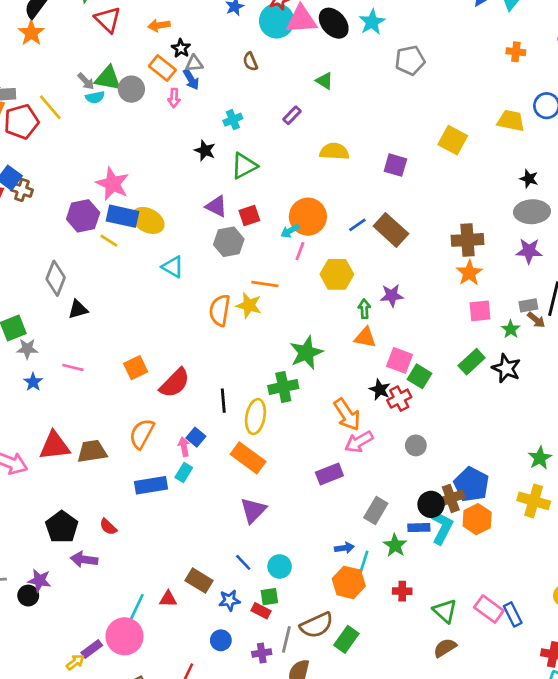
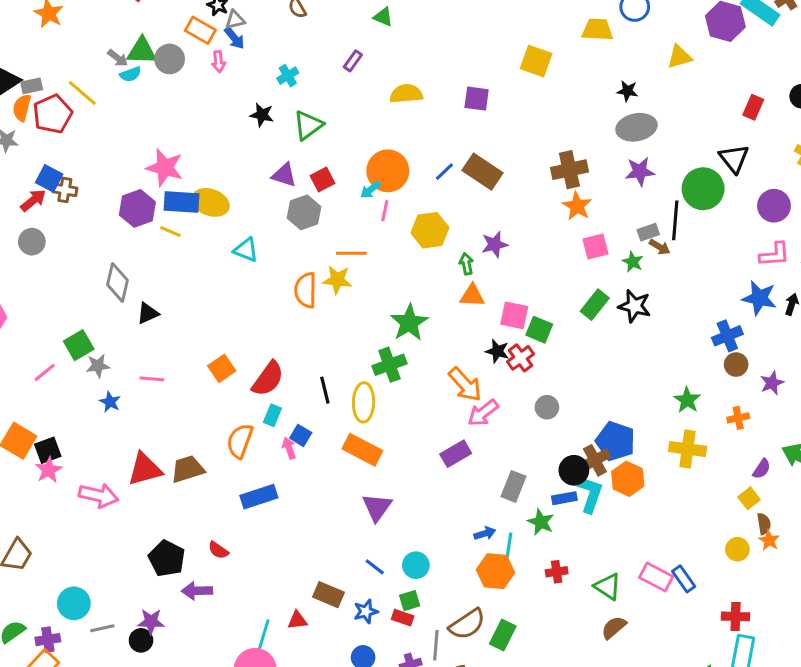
cyan rectangle: (184, 473) -> (272, 415), moved

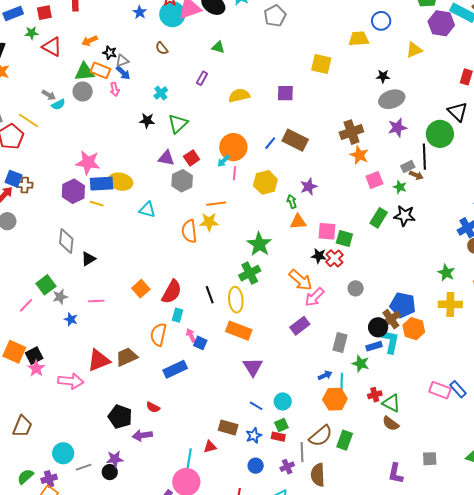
green triangle: (142, 51) -> (84, 72), moved
blue square: (301, 435) -> (200, 343), moved
green triangle: (608, 587) -> (391, 403), moved
brown semicircle: (614, 627) -> (391, 424), moved, turned -96

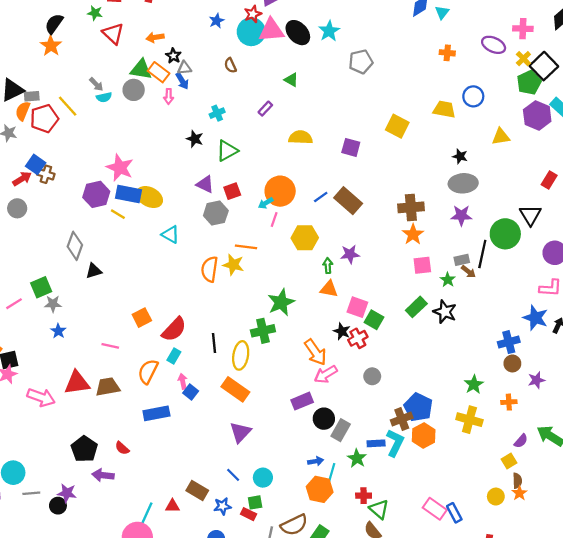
pink line: (96, 301) -> (110, 346), moved
black circle: (378, 327) -> (324, 419), moved

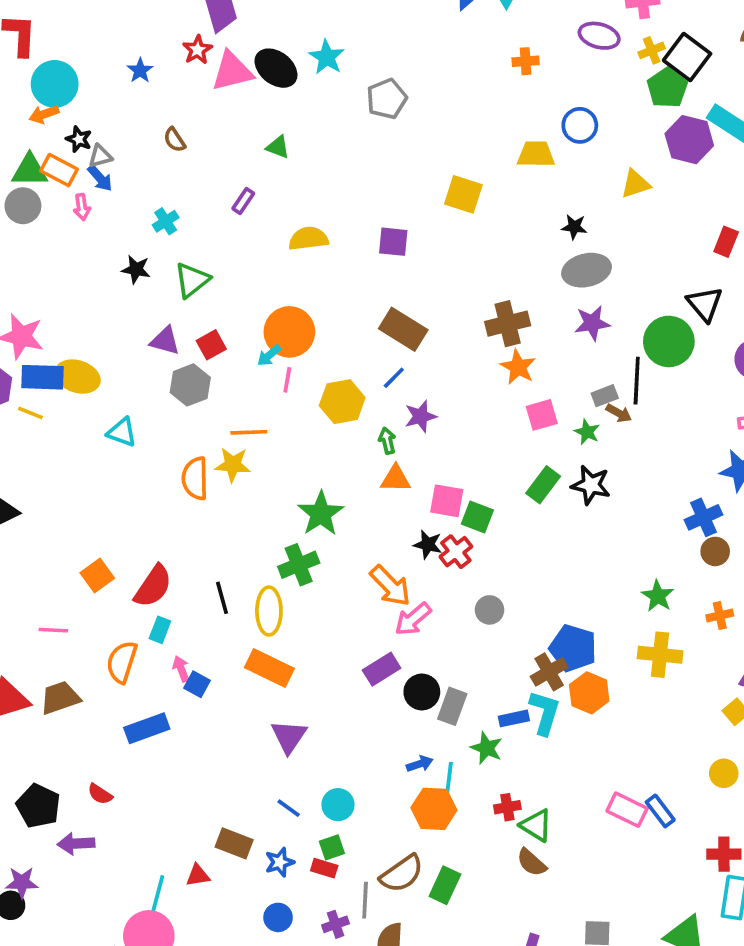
cyan circle: (251, 32) -> (55, 84), moved
yellow cross: (523, 59) -> (652, 50), turned 32
blue line: (321, 197) -> (394, 378), moved

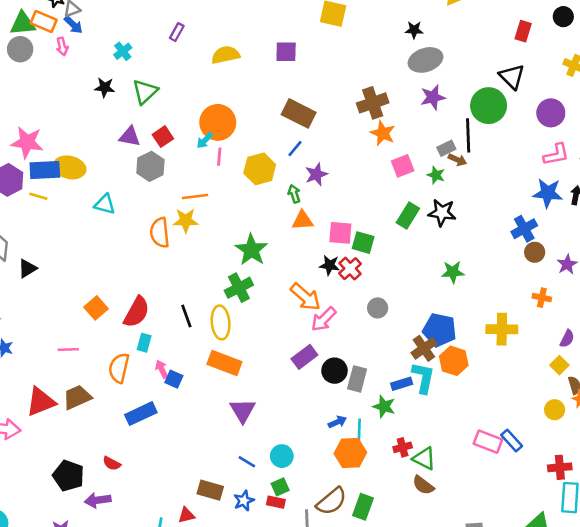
green star: (658, 596) -> (453, 272), moved, turned -30
orange cross: (720, 615) -> (542, 298), turned 30

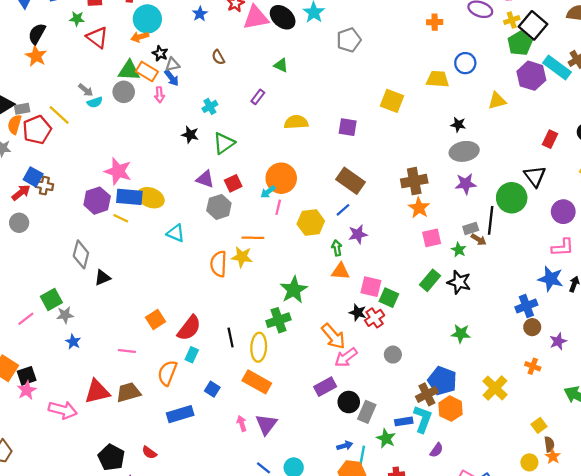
yellow cross: (502, 329) -> (495, 388), turned 35
purple semicircle: (567, 339) -> (436, 450), moved
pink arrow: (162, 369) -> (242, 423), moved

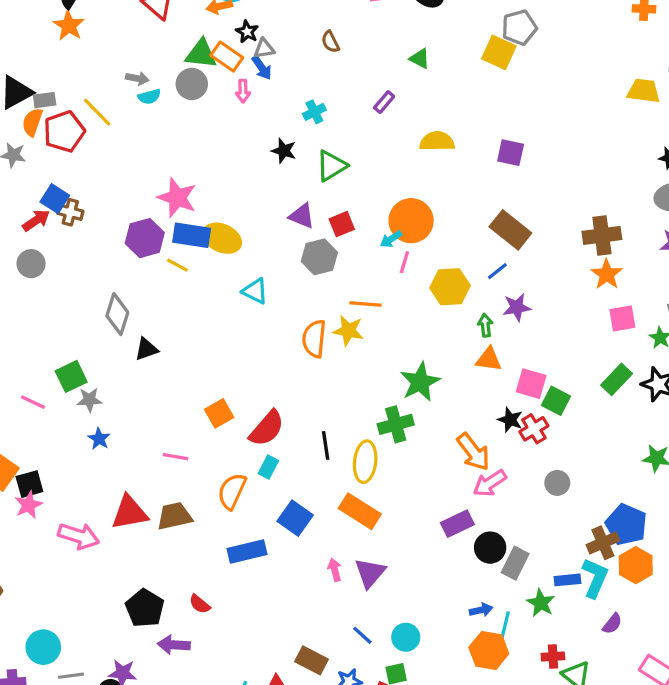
gray arrow: (86, 90) -> (137, 78), turned -32
yellow square: (392, 101) -> (499, 52), moved
pink line: (26, 319) -> (33, 402), turned 60
blue square: (212, 389) -> (295, 518), size x1.5

